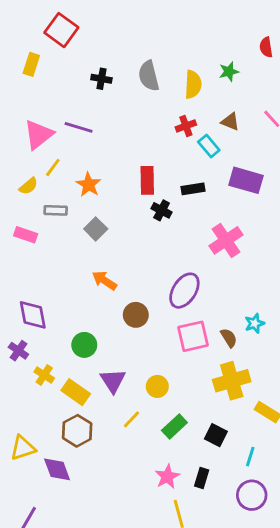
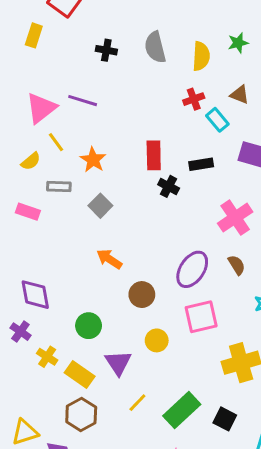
yellow line: (53, 167) -> (56, 142), turned -72
brown semicircle: (229, 338) -> (237, 265), moved
yellow circle: (157, 386) -> (157, 340), moved
green rectangle: (174, 426) -> (182, 410), size x1.4

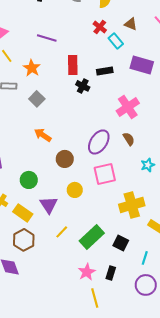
red cross: (194, 99) -> (100, 27), turned -32
purple line: (83, 101) -> (47, 38), moved

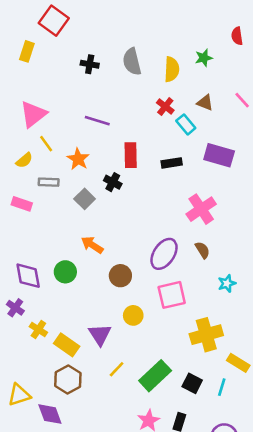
black cross: (83, 86) -> (113, 182), moved
green circle: (29, 180) -> (65, 272), moved
cyan line: (145, 258) -> (222, 387), moved

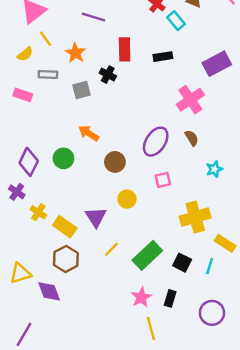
purple rectangle: (219, 155) -> (217, 64), moved, turned -44
gray square: (85, 199) -> (81, 90), turned 30
purple diamond: (28, 276) -> (29, 162), turned 36
pink square: (172, 295) -> (163, 180), size x0.6

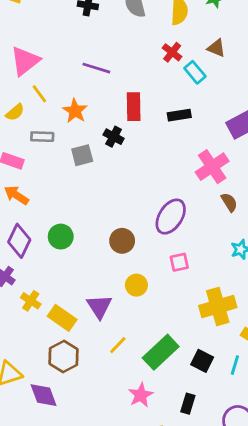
orange arrow: (89, 133) -> (16, 195), moved
brown semicircle: (192, 138) -> (229, 202), moved
pink star: (141, 297) -> (141, 395), moved

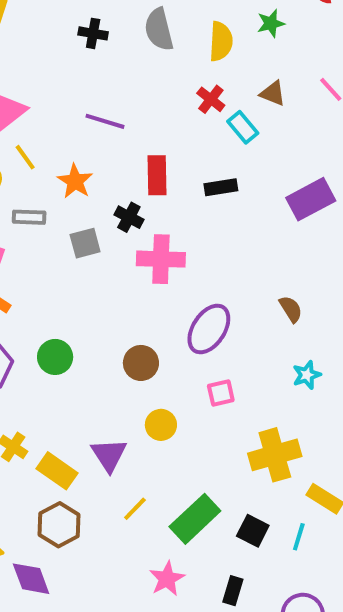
pink cross: (212, 167) -> (161, 259), moved, turned 36

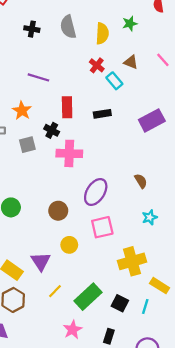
pink square: (221, 393) -> (102, 227), size x1.5

